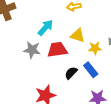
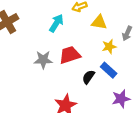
cyan arrow: (45, 28) -> (56, 23), moved
yellow triangle: (78, 35) -> (99, 22), moved

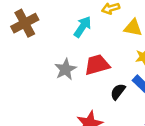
gray star: (43, 60) -> (65, 69), turned -30

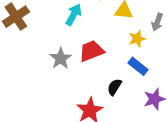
black semicircle: (118, 92) -> (114, 87), moved

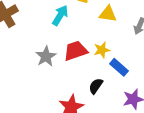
yellow star: (137, 39) -> (102, 50), moved

